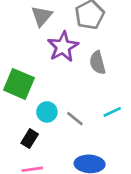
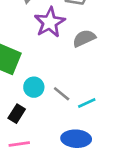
gray semicircle: (98, 63) -> (84, 38), turned 80
cyan line: (112, 112) -> (87, 103), moved

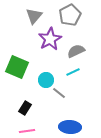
cyan circle: (34, 87) -> (46, 80), moved
cyan line: (87, 103) -> (73, 72), moved

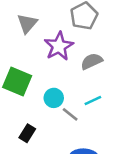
gray triangle: (34, 16) -> (27, 23), moved
cyan line: (73, 72) -> (93, 100), moved

